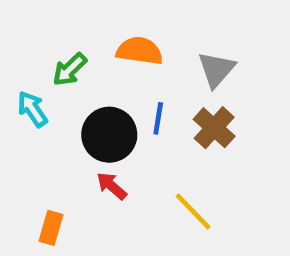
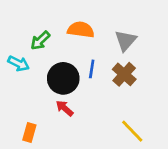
cyan arrow: (32, 109) -> (19, 63), turned 150
yellow line: (193, 212) -> (132, 131), moved

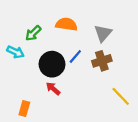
blue line: (92, 69) -> (75, 56), turned 32
brown cross: (124, 74) -> (102, 61), turned 30
yellow line: (132, 131) -> (121, 96), moved

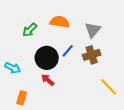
cyan arrow: (15, 52) -> (13, 68), moved

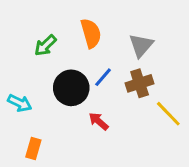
orange semicircle: (60, 22) -> (91, 33), turned 66
red arrow: (48, 80) -> (99, 121), moved
yellow line: (109, 87) -> (168, 114), moved

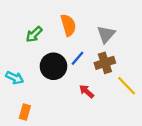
red arrow: (99, 121) -> (87, 91), moved

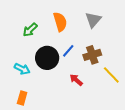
gray triangle: (106, 34) -> (93, 20), moved
cyan arrow: (15, 78) -> (22, 69), moved

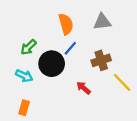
gray triangle: (93, 20) -> (102, 22), turned 42
green arrow: (30, 30) -> (28, 47), moved
blue line: (68, 51) -> (70, 48), moved

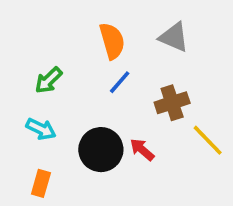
gray triangle: (102, 22) -> (174, 37), turned 30
black circle: (52, 64) -> (101, 150), moved

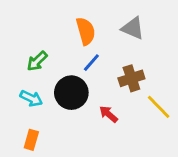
black circle: (101, 150) -> (71, 93), moved

